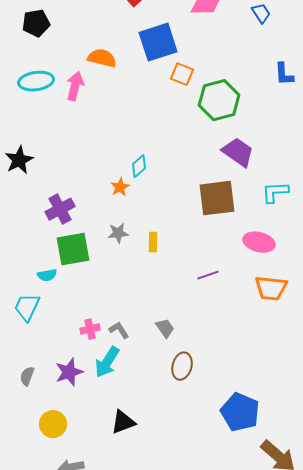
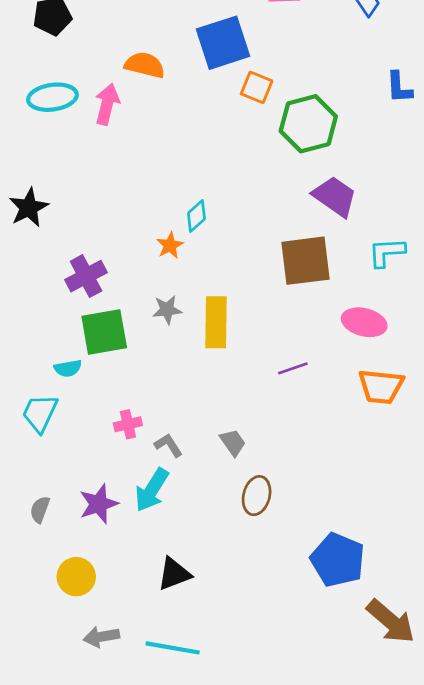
yellow rectangle: (153, 242) -> (216, 322), size x1.8
pink cross: (90, 329) -> (128, 424), moved

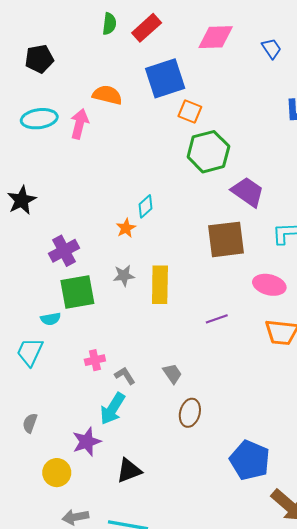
green hexagon: (308, 124) -> (208, 152), moved
purple star: (99, 504) -> (87, 442), moved

